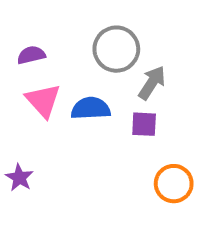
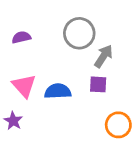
pink triangle: (43, 100) -> (24, 86), moved
blue semicircle: (91, 108) -> (58, 91), moved

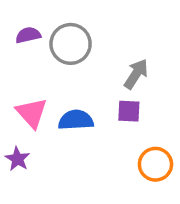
gray circle: (79, 33) -> (71, 44), moved
purple semicircle: (21, 37) -> (28, 35), moved

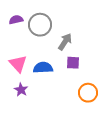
gray arrow: (136, 74) -> (65, 42), moved
purple star: (17, 159) -> (21, 90), moved

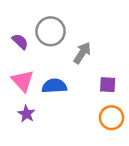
purple semicircle: (16, 20) -> (20, 41), moved, turned 56
purple square: (73, 63) -> (108, 85), moved

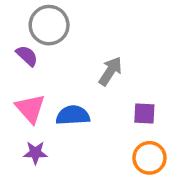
gray circle: (51, 31) -> (49, 25), moved
purple star: (26, 114) -> (35, 153), turned -30

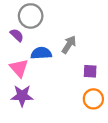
blue semicircle: (73, 115) -> (41, 53), moved
purple star: (35, 153) -> (22, 96), size x1.5

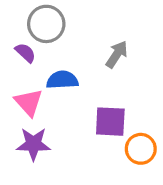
gray arrow: (69, 45) -> (117, 54), moved
purple square: (90, 71) -> (110, 122), moved, size x1.5

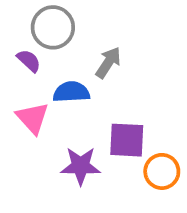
gray arrow: (117, 54) -> (108, 62), moved
purple star: (33, 144) -> (81, 166), moved

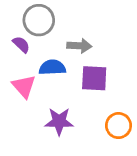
gray arrow: (108, 62) -> (79, 46), turned 60
purple square: (127, 140) -> (94, 78), moved

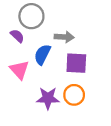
blue semicircle: (52, 67) -> (42, 54), turned -60
orange circle: (119, 126) -> (74, 95), moved

